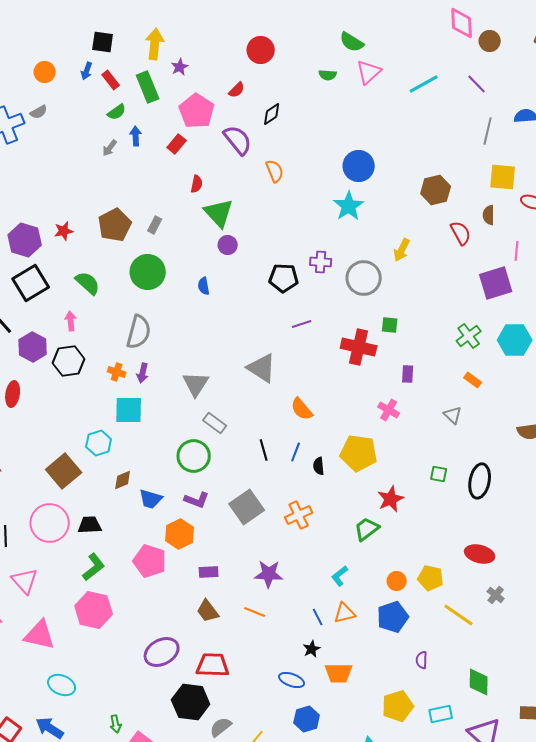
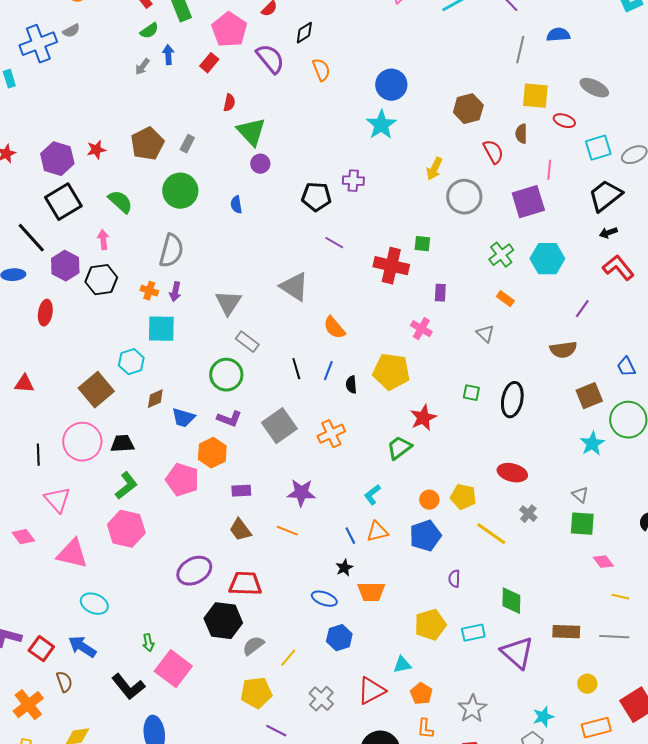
orange semicircle: (275, 171) -> (321, 70), moved
gray circle: (364, 278) -> (464, 197), moved
purple line: (302, 324) -> (334, 243), turned 48

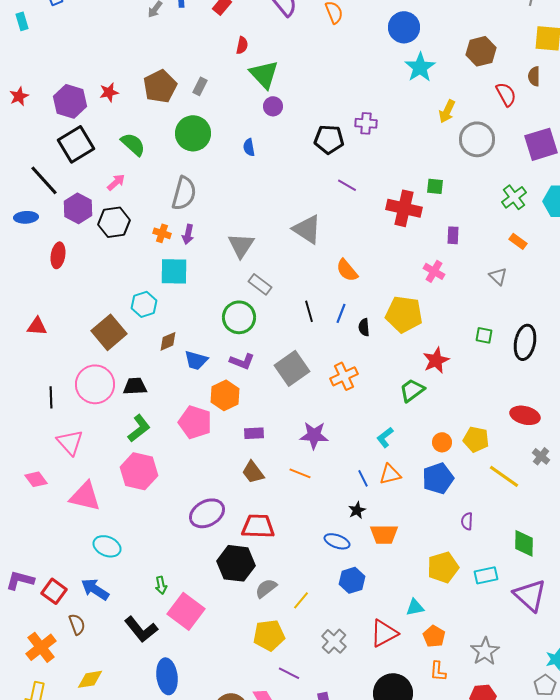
cyan star: (381, 125) -> (420, 67), moved
pink arrow: (103, 240) -> (116, 182), turned 54

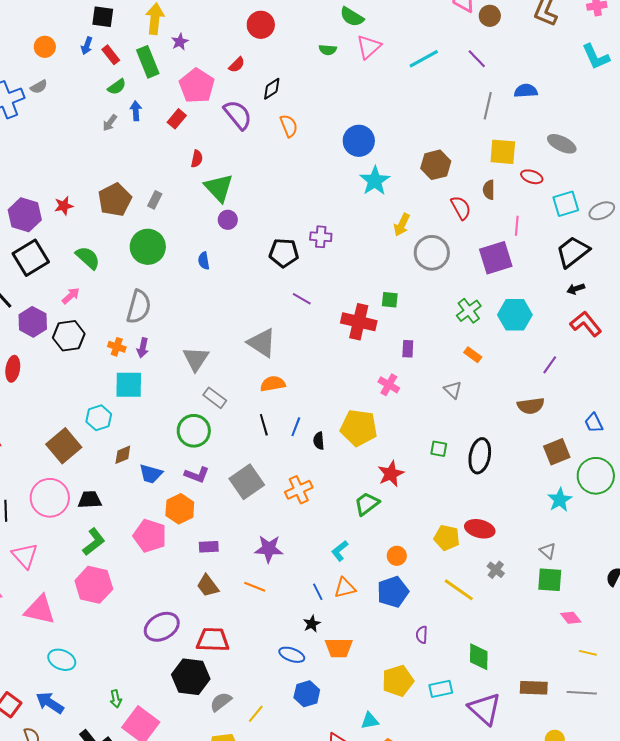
orange semicircle: (347, 270) -> (273, 384), moved, turned 120
yellow pentagon: (476, 439) -> (447, 538), moved

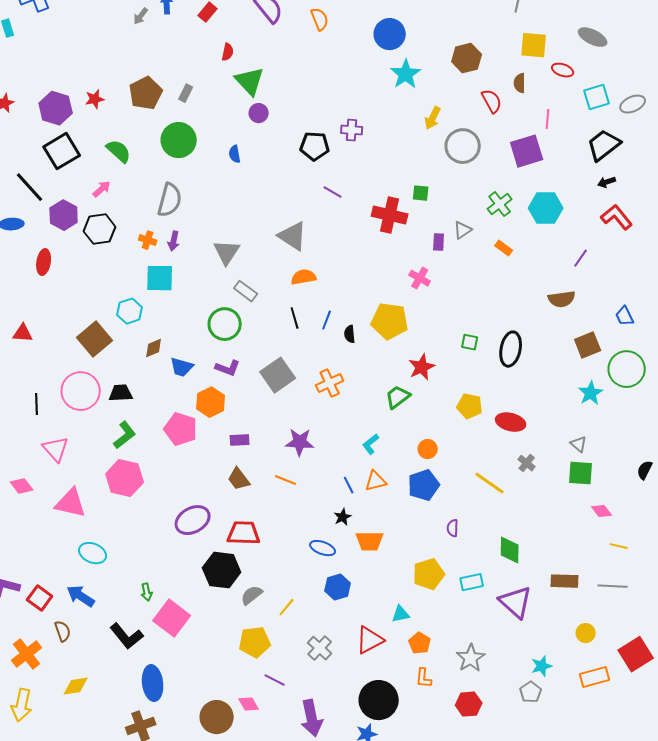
gray triangle: (453, 390) -> (463, 230), moved, turned 42
yellow pentagon: (447, 538) -> (470, 406), moved

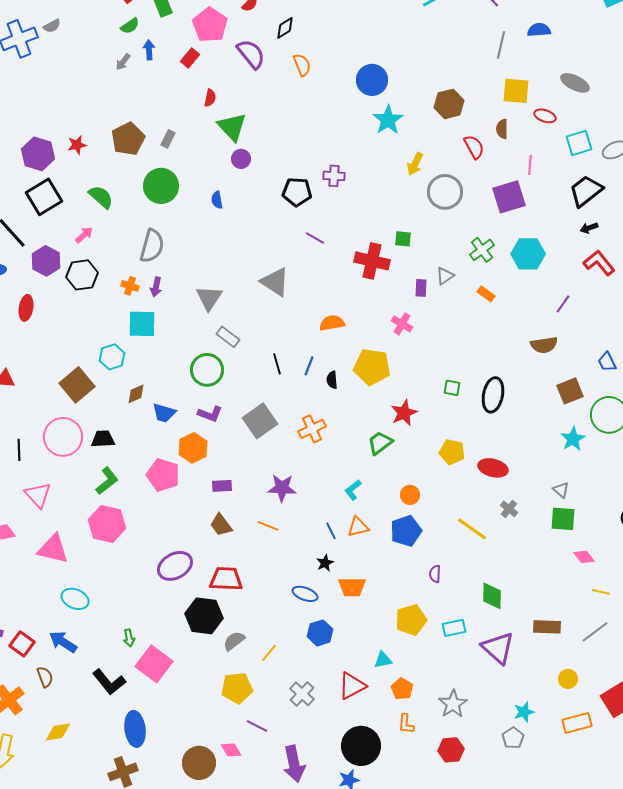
orange semicircle: (304, 277) -> (332, 323), moved
gray line: (613, 586) -> (595, 632), turned -40

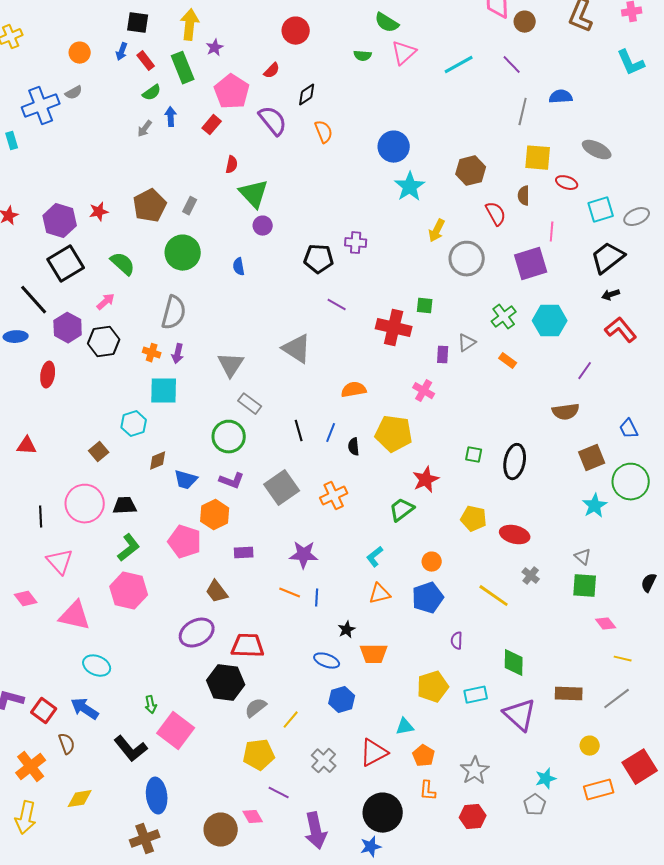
brown square: (77, 385) -> (99, 452), size x0.6
brown trapezoid: (221, 525) -> (217, 592), moved
blue line: (331, 531) -> (317, 598), moved, turned 30

